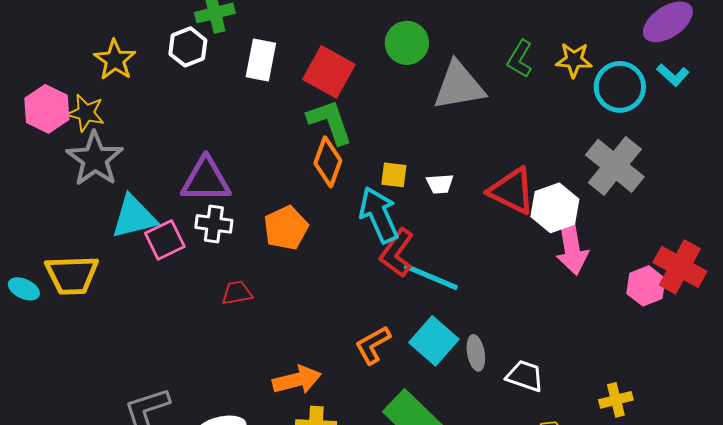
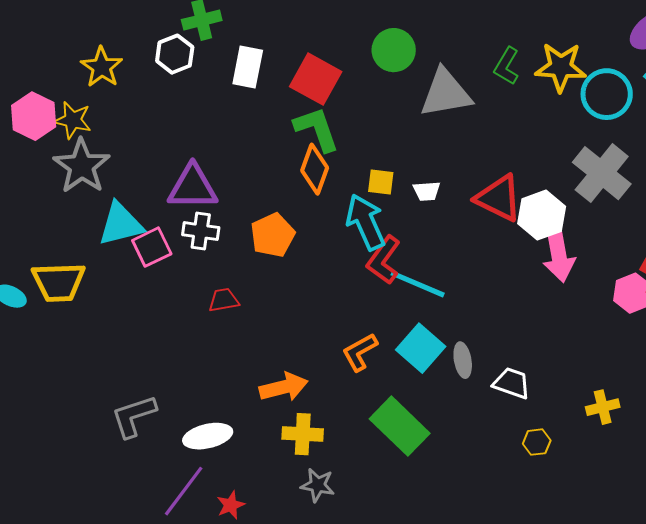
yellow star: (574, 60) -> (561, 67), size x1.4

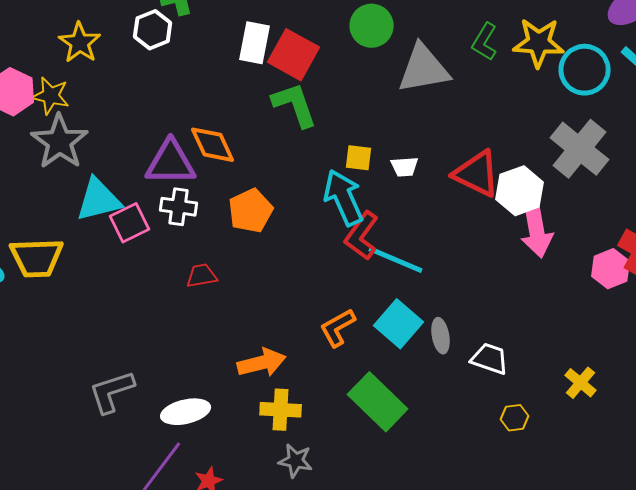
white rectangle: (248, 67) -> (255, 43), moved
orange diamond: (315, 169) -> (213, 145), moved, turned -45
yellow cross: (603, 407) -> (581, 383), turned -36

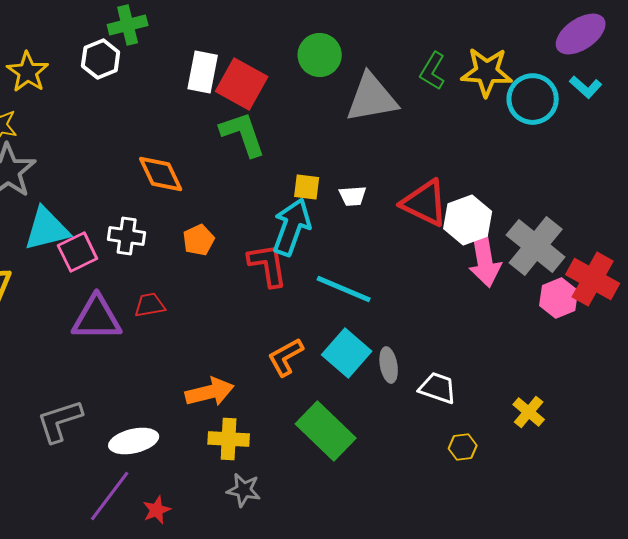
gray cross: (580, 149) -> (536, 246), moved
purple triangle: (171, 163) -> (97, 318), moved
cyan arrow: (344, 198) -> (292, 227), turned 44
orange pentagon: (251, 211) -> (199, 240), size x0.7
red L-shape: (362, 236) -> (268, 265), moved, turned 135

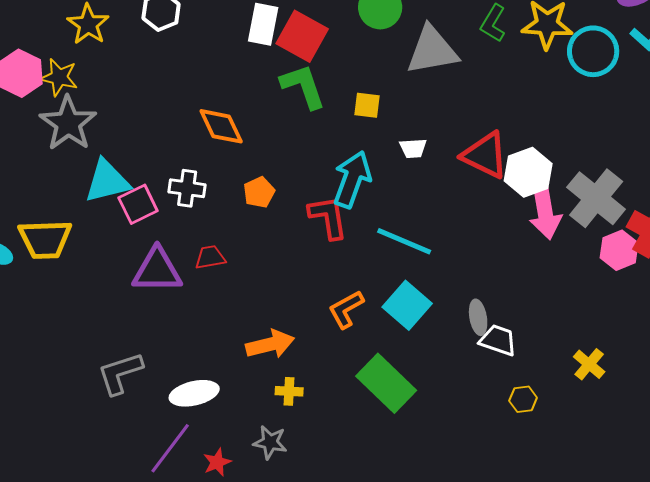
yellow square: (307, 187) -> (367, 105), moved
gray ellipse: (389, 365) -> (478, 317), moved
yellow cross: (229, 439) -> (289, 391), size x0.7
gray star: (244, 490) -> (270, 442), moved

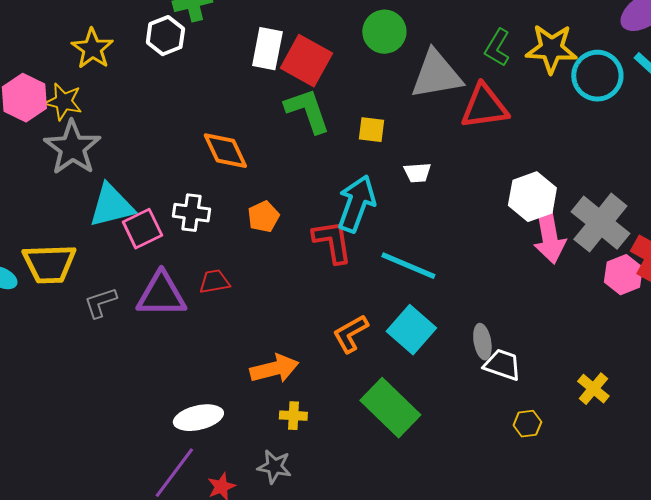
red triangle: (485, 155) -> (484, 107), moved, turned -34
gray L-shape: (120, 373) -> (100, 303), moved, size x0.7

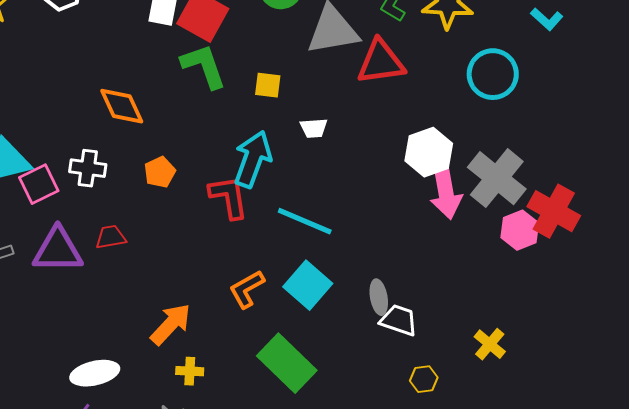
cyan circle: (597, 76) -> (493, 74), moved
orange arrow: (274, 369) -> (171, 324), turned -33

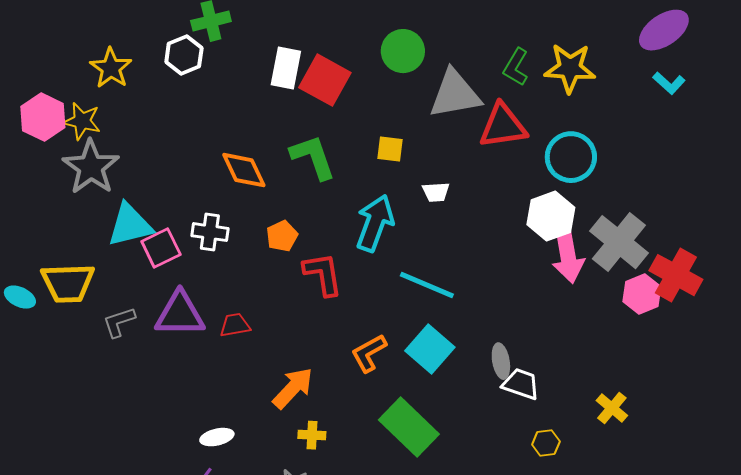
green L-shape: (204, 66) -> (313, 157), moved
cyan circle: (493, 74) -> (571, 157), moved
red L-shape: (229, 197) -> (323, 274), moved
red trapezoid: (111, 237) -> (235, 325), moved
white ellipse: (95, 373) -> (217, 437), size x0.7

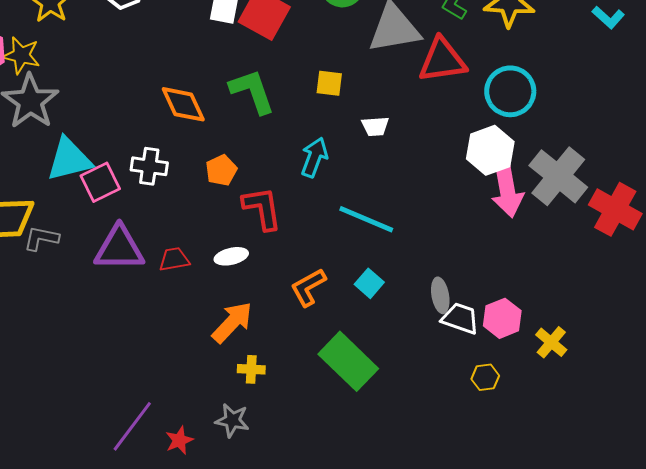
cyan arrow: (375, 223) -> (314, 157), size x0.7
pink hexagon: (642, 294) -> (502, 318), moved
gray L-shape: (119, 322) -> (41, 238), moved, turned 30
cyan square: (430, 349) -> (369, 283), size x0.6
white ellipse: (217, 437) -> (231, 256), moved

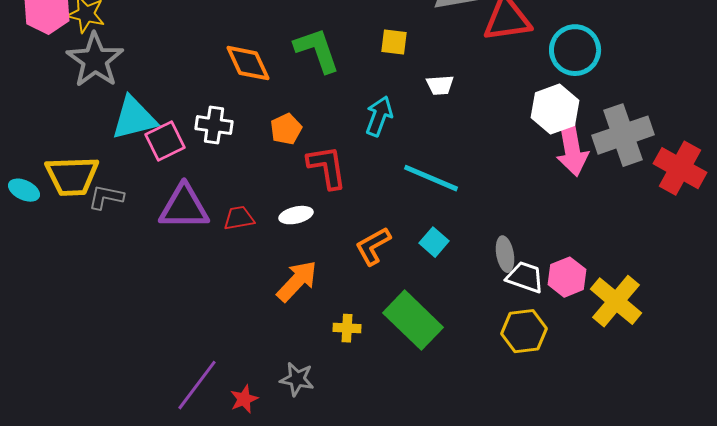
gray cross: (558, 176) -> (623, 135), turned 32
yellow cross: (551, 342) -> (616, 301), size x1.6
yellow cross: (251, 369) -> (347, 328), moved
yellow hexagon: (485, 377) -> (524, 331), moved, size x1.6

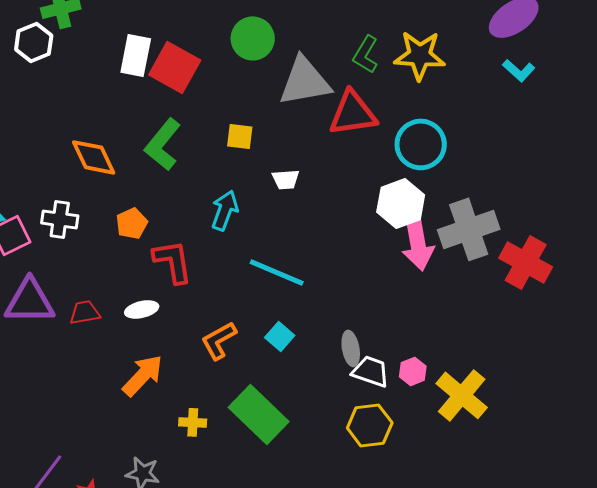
green L-shape: (317, 50) -> (163, 144), turned -122
pink hexagon: (567, 277) -> (413, 371), size x0.7

